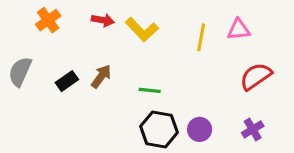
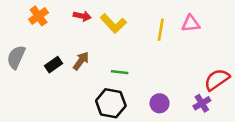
red semicircle: (256, 76) -> (217, 80), moved
black hexagon: (159, 129) -> (111, 103), moved

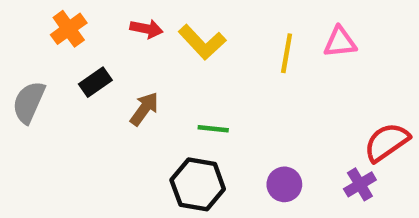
black rectangle: (53, 65) -> (95, 82), moved

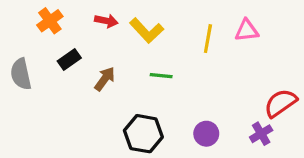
gray semicircle: (29, 102) -> (21, 74), turned -36
green line: (213, 129) -> (161, 76), moved

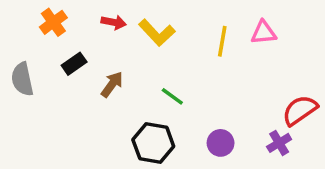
green line: (161, 76) -> (172, 96), moved, turned 30

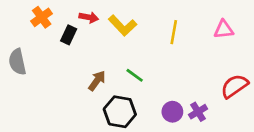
pink triangle: (264, 33) -> (224, 29), moved
black rectangle: (74, 64) -> (69, 35), moved, turned -30
brown arrow: (112, 84) -> (97, 81), moved
purple cross: (279, 143) -> (198, 112), moved

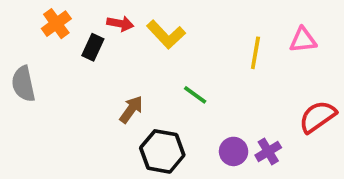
yellow line: (174, 32) -> (255, 53), moved
green line: (135, 75) -> (195, 95), moved

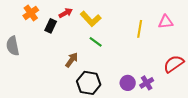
red arrow: (120, 24) -> (66, 13), turned -40
green line: (195, 95) -> (96, 42), moved

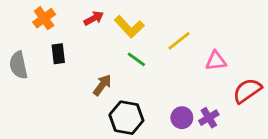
pink triangle: (166, 22) -> (216, 61), moved
black rectangle: (51, 26) -> (58, 54), moved, turned -32
yellow line: (140, 29) -> (179, 41), moved, turned 42

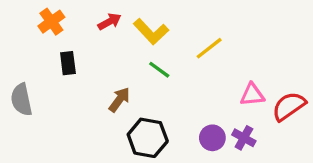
pink triangle: (216, 61) -> (252, 95), moved
gray semicircle: (18, 65) -> (21, 100), moved
purple cross: (209, 118) -> (244, 138), turned -30

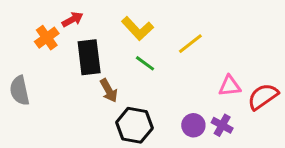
orange cross: (51, 22) -> (47, 38), moved
red arrow: (109, 22) -> (72, 19), moved
black rectangle: (68, 63) -> (89, 57), moved, size x1.6
brown arrow: (119, 100) -> (109, 90), turned 115

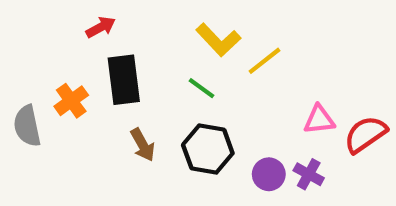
yellow L-shape: (137, 29) -> (218, 40), moved
orange cross: (47, 38) -> (71, 101), moved
brown arrow: (109, 90) -> (143, 145), moved
black hexagon: (134, 125) -> (208, 149), moved

